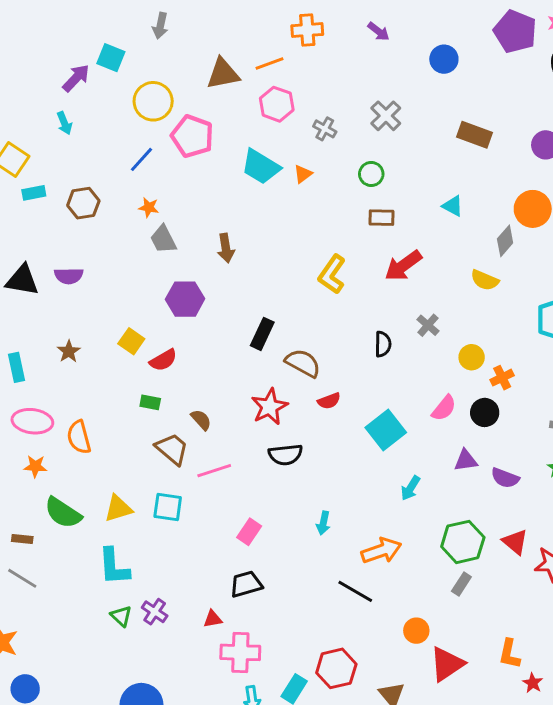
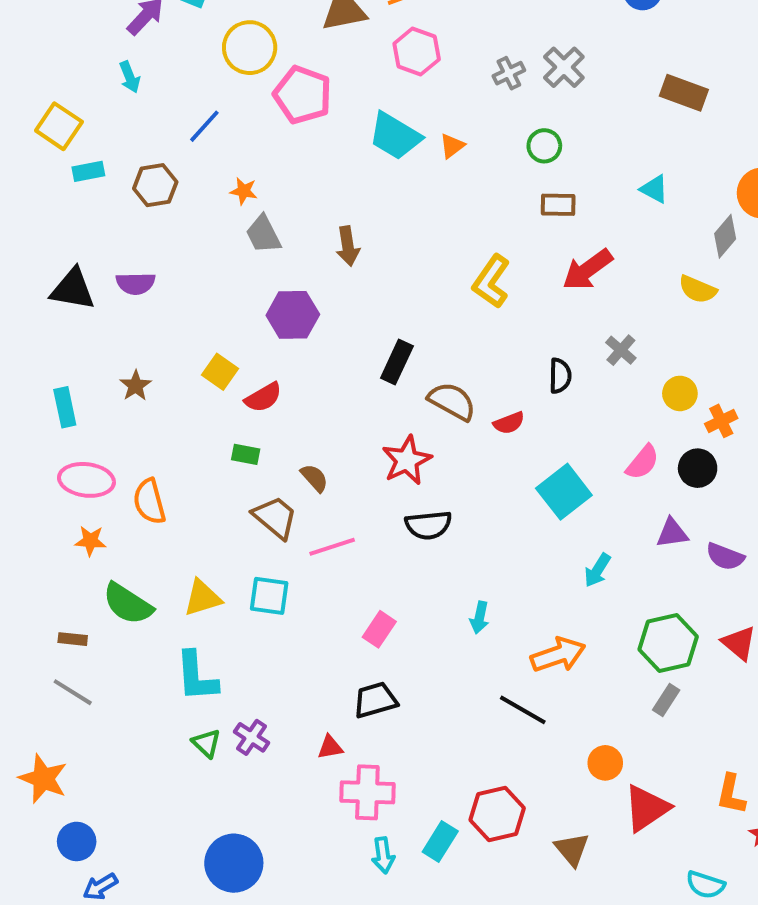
gray cross: (325, 129) -> (509, 73), moved, turned 35
blue line: (141, 159) -> (204, 126), moved
red semicircle: (329, 401) -> (509, 423), moved

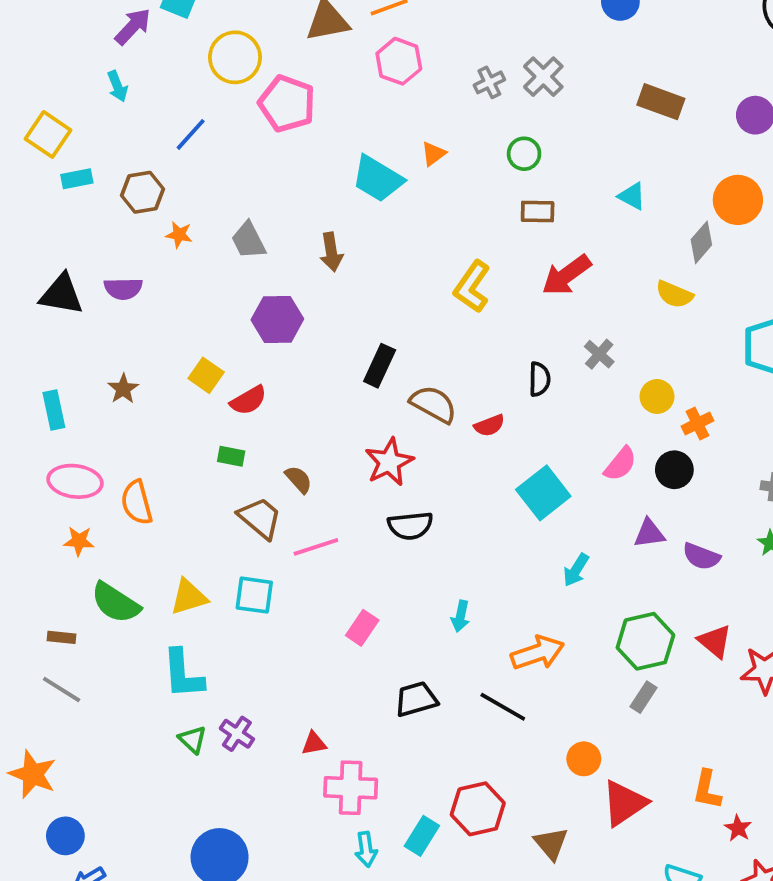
cyan trapezoid: (395, 136) -> (378, 179), moved
orange star: (244, 191) -> (179, 235), moved
black trapezoid: (375, 700) -> (416, 699), moved

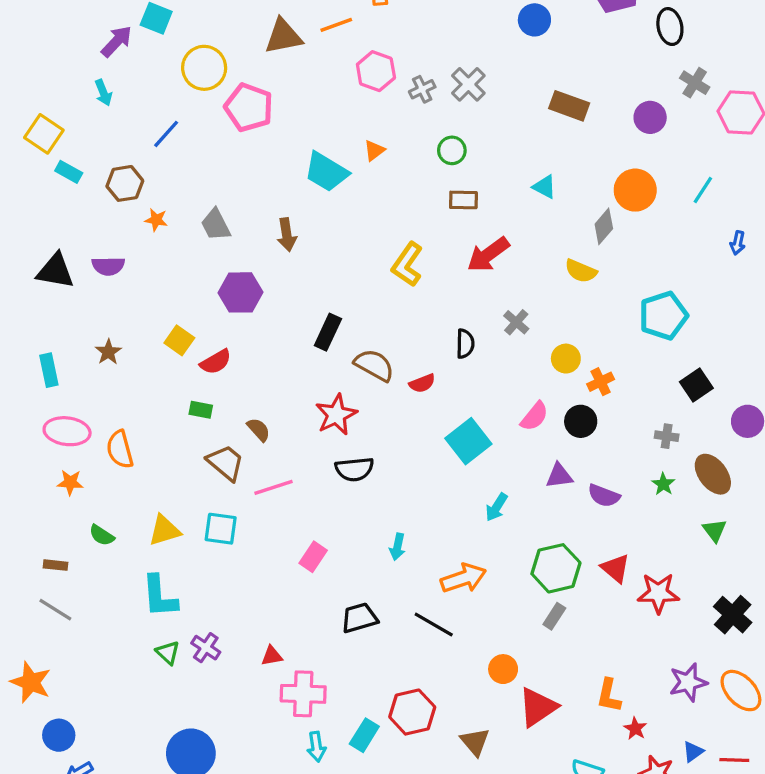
pink hexagon: (399, 61) -> (376, 71), moved
cyan rectangle: (77, 179) -> (69, 172), turned 40
green semicircle: (115, 603) -> (102, 535), size x0.6

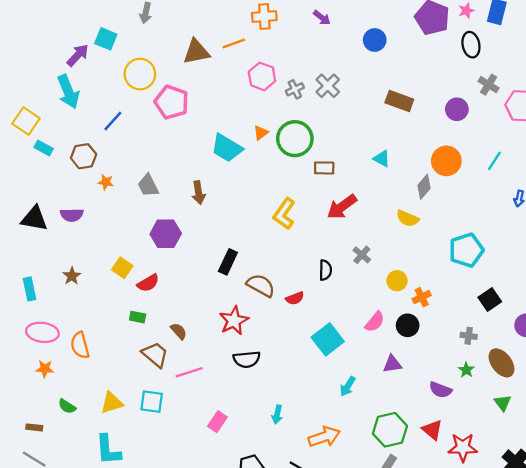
cyan arrow: (103, 93) -> (68, 92), size x1.8
green circle: (452, 150) -> (295, 139), moved, size x1.8
purple semicircle: (604, 496) -> (440, 390), moved

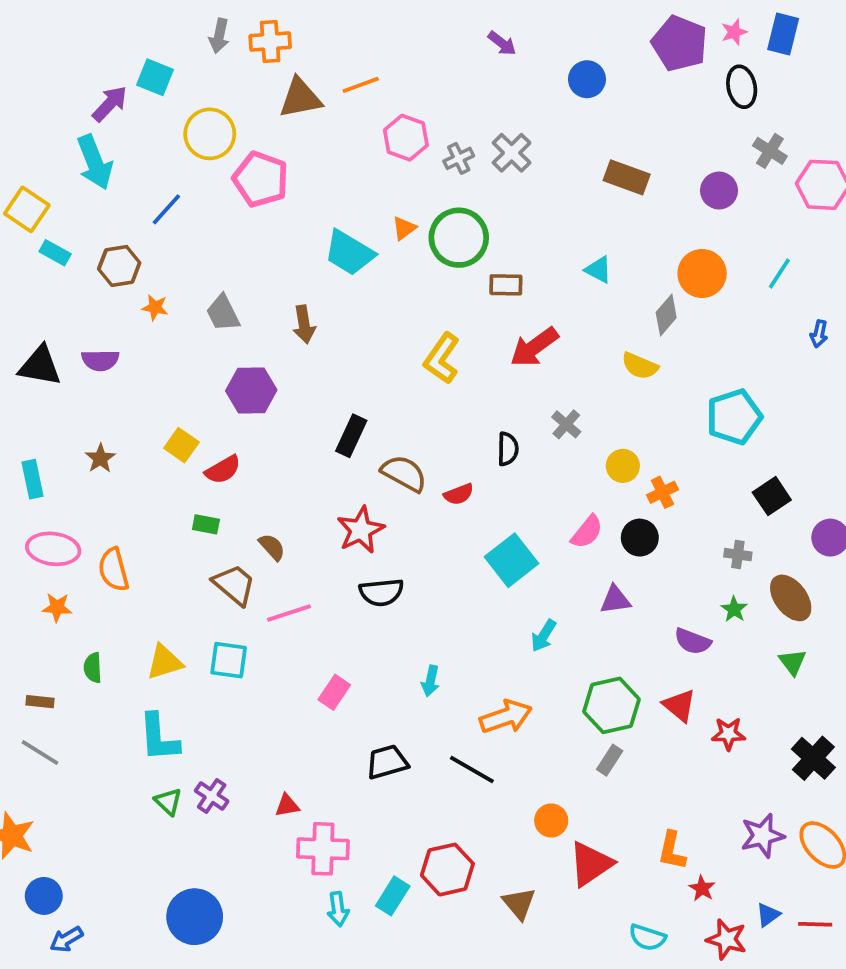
orange cross: (264, 17) -> (270, 41), moved
green semicircle: (67, 406) -> (93, 668), turned 54
red star: (463, 447) -> (728, 734), size x0.7

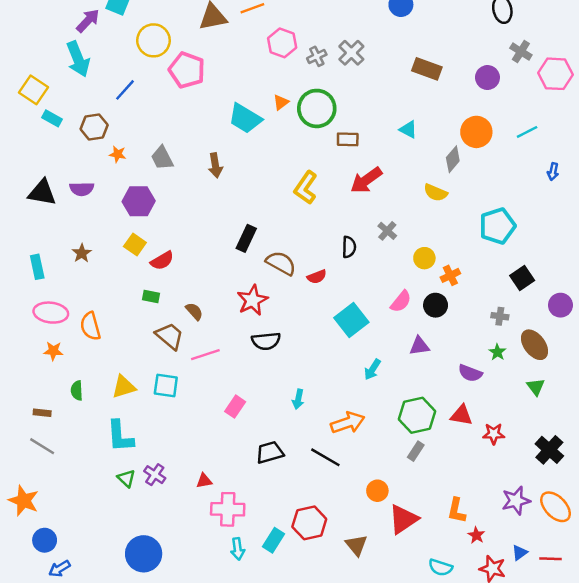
cyan line: (779, 273) -> (527, 132), turned 30
purple hexagon: (251, 390) -> (139, 201), moved
red triangle: (679, 705) -> (462, 415), turned -30

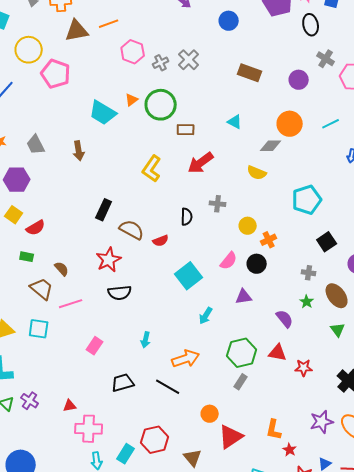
gray diamond: (453, 159) -> (271, 146), turned 50
gray cross: (387, 231) -> (218, 204), turned -35
purple semicircle: (470, 373) -> (285, 319), turned -150

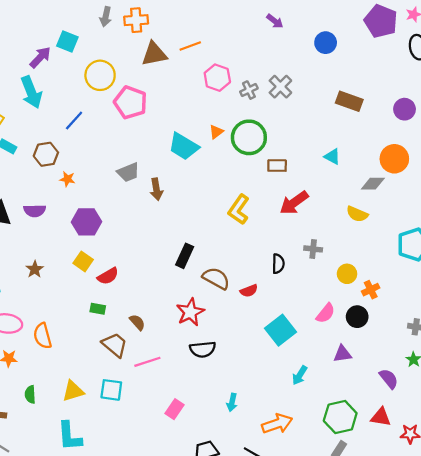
gray trapezoid: (36, 145) -> (128, 172), moved, turned -85

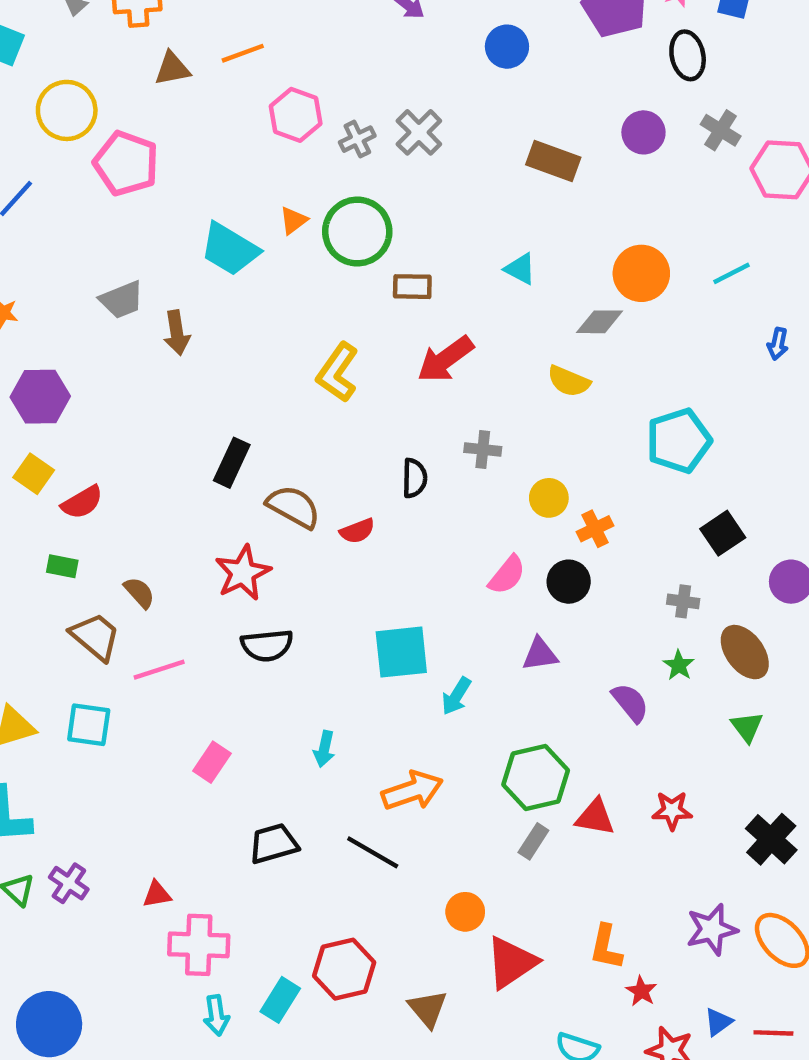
brown triangle: (154, 54) -> (172, 69), size x0.7
purple circle: (405, 109) -> (643, 132), moved
cyan square: (280, 330) -> (401, 652), moved, turned 32
red triangle: (381, 417) -> (595, 817), moved

